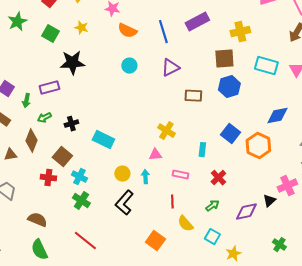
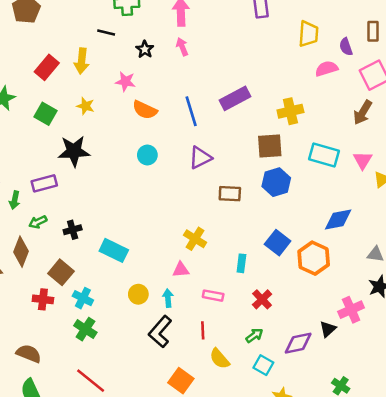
black L-shape: (124, 203) -> (160, 332), moved
cyan square: (212, 237) -> (263, 365), moved

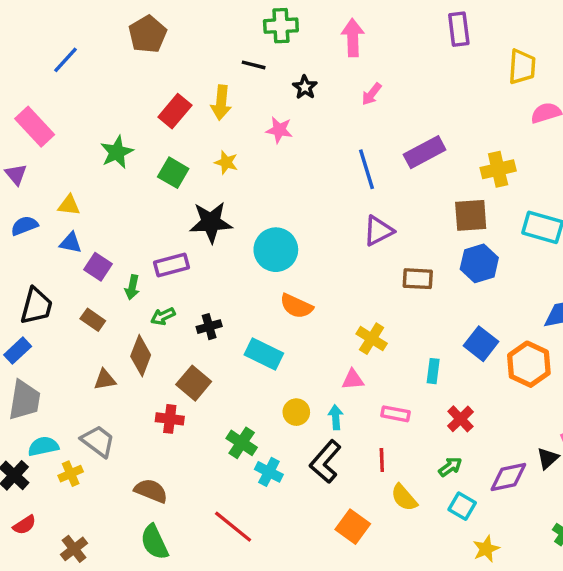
pink arrow: (182, 47) -> (372, 94), moved, turned -120
orange semicircle: (145, 110) -> (296, 306), moved
cyan circle: (147, 155) -> (276, 250), moved, size x1.6
cyan cross: (83, 298) -> (269, 472), moved
green cross: (85, 329) -> (242, 443), moved

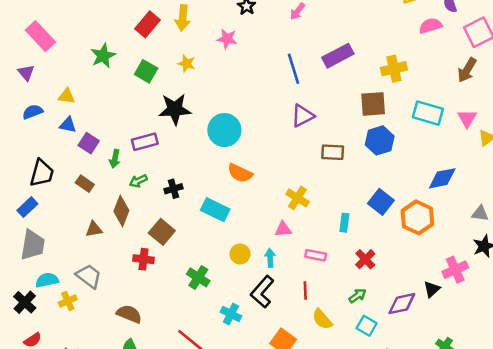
cyan cross: (269, 472) -> (231, 314), moved

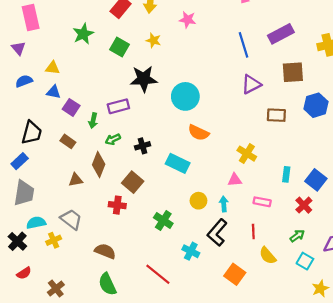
pink rectangle: (40, 36) -> (31, 17), turned 30
brown square: (373, 104) -> (293, 72), moved
blue square: (381, 202) -> (316, 180), moved

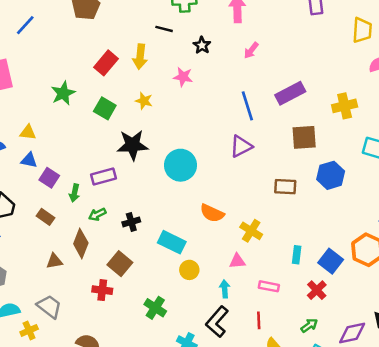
purple triangle: (251, 84) -> (241, 146), moved
orange semicircle: (198, 133) -> (212, 213), moved
yellow circle: (198, 201) -> (189, 270), moved

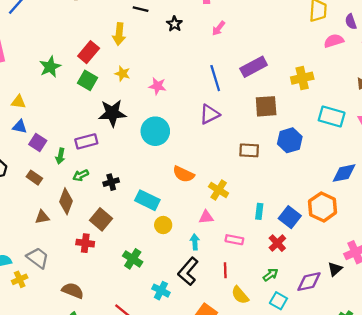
red rectangle: (106, 63) -> (89, 52), moved
pink star: (183, 77) -> (158, 86), moved

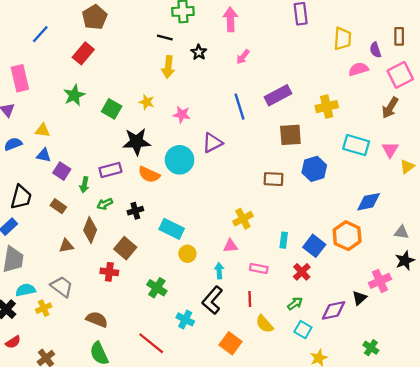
yellow arrow: (119, 34) -> (168, 67), moved
red rectangle: (89, 52) -> (83, 53), moved
purple triangle: (210, 114) -> (212, 143), moved
orange semicircle: (184, 174) -> (149, 175), moved
yellow cross: (219, 190) -> (243, 219), turned 30

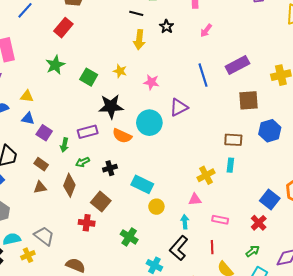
cyan rectangle: (284, 240) -> (230, 165), moved
brown triangle: (66, 246) -> (40, 187), moved

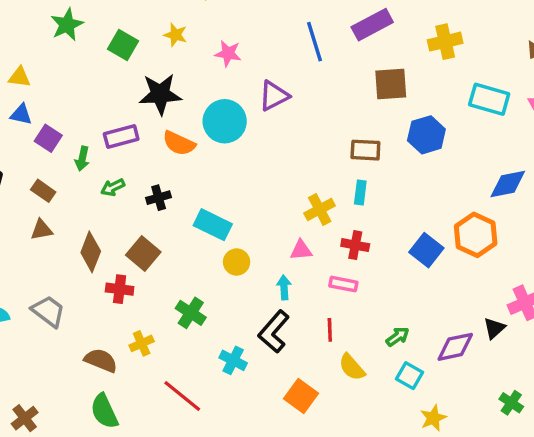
brown diamond: (69, 185) -> (91, 252), moved
red cross: (259, 223) -> (355, 245), moved, turned -35
yellow cross: (28, 255) -> (142, 343), moved

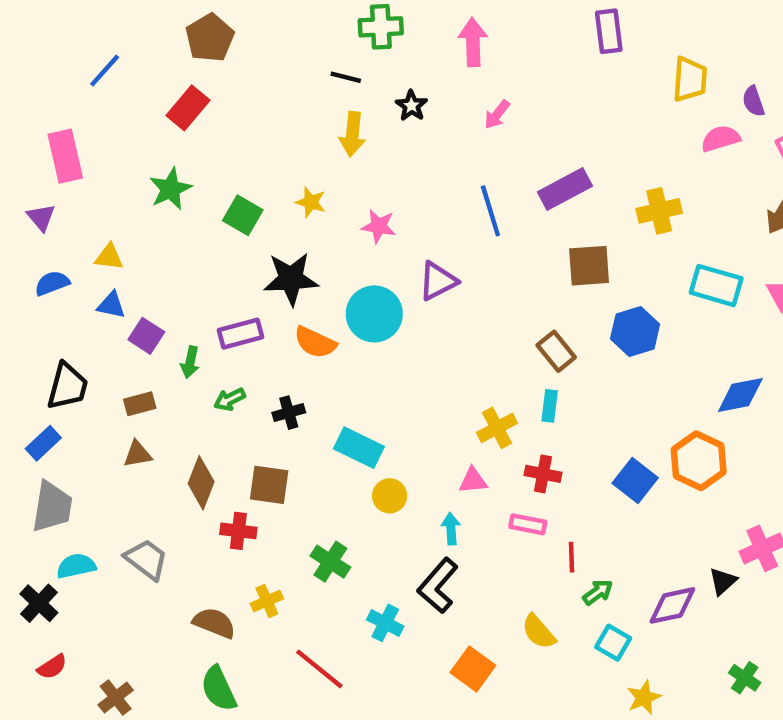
brown rectangle: (365, 150) -> (556, 351), turned 48
brown rectangle: (43, 191) -> (140, 404), turned -50
brown square: (143, 254) -> (269, 485), turned -32
red line: (330, 330) -> (572, 557), moved

